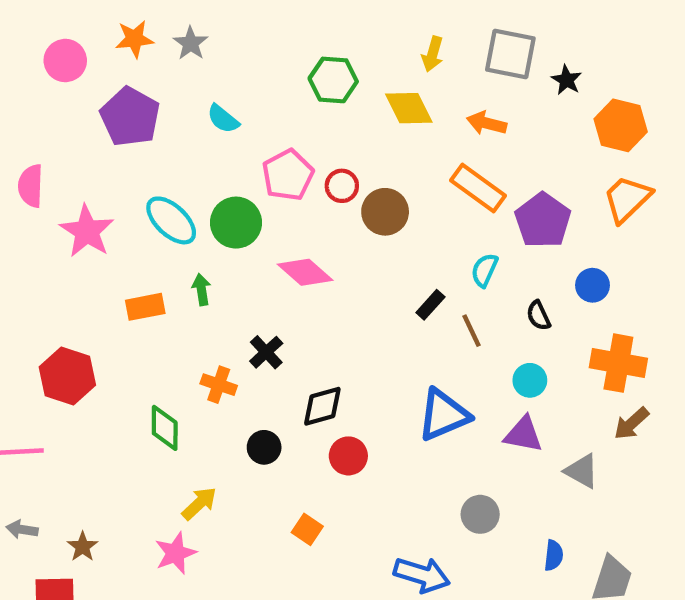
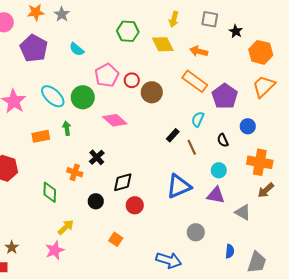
gray square: (510, 54) -> (210, 19), size x0.7

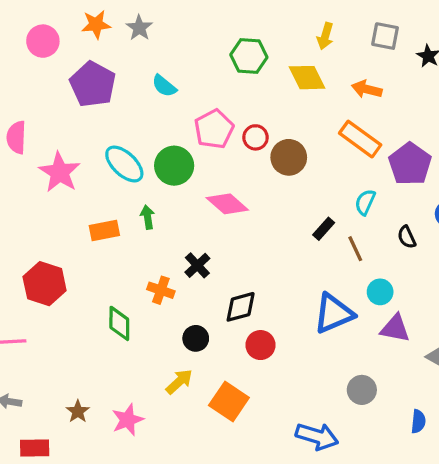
cyan circle: (219, 170) -> (380, 292), moved
yellow arrow: (66, 227) -> (179, 382), moved
orange square: (116, 239) -> (229, 402), size x1.6
brown star: (12, 247) -> (78, 411), moved

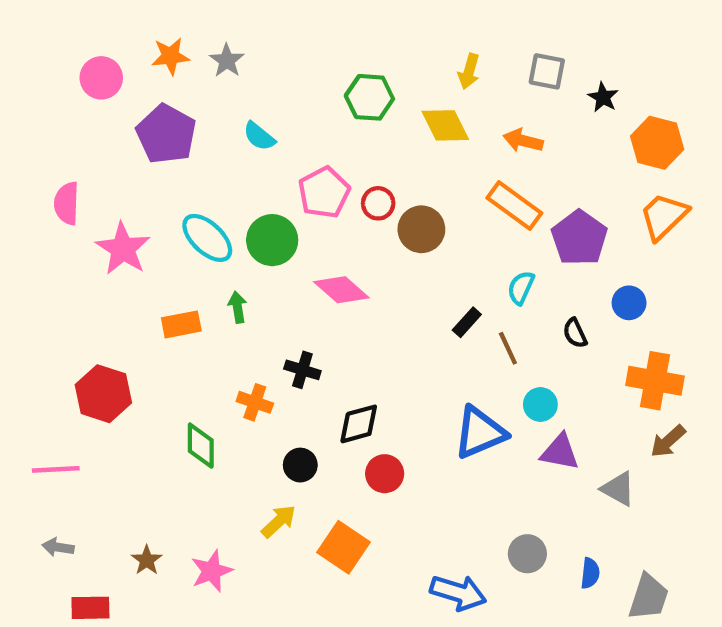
black cross: (197, 265) -> (302, 370), turned -30
gray circle: (362, 390) -> (527, 554), moved

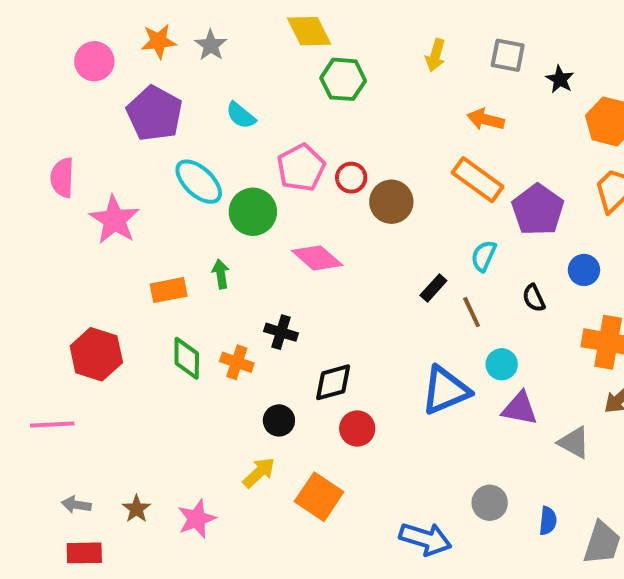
yellow diamond: (445, 125) -> (309, 31), moved
cyan ellipse: (207, 238) -> (199, 182), moved
green diamond: (201, 446) -> (187, 358), moved
gray arrow: (58, 547) -> (76, 505), moved

